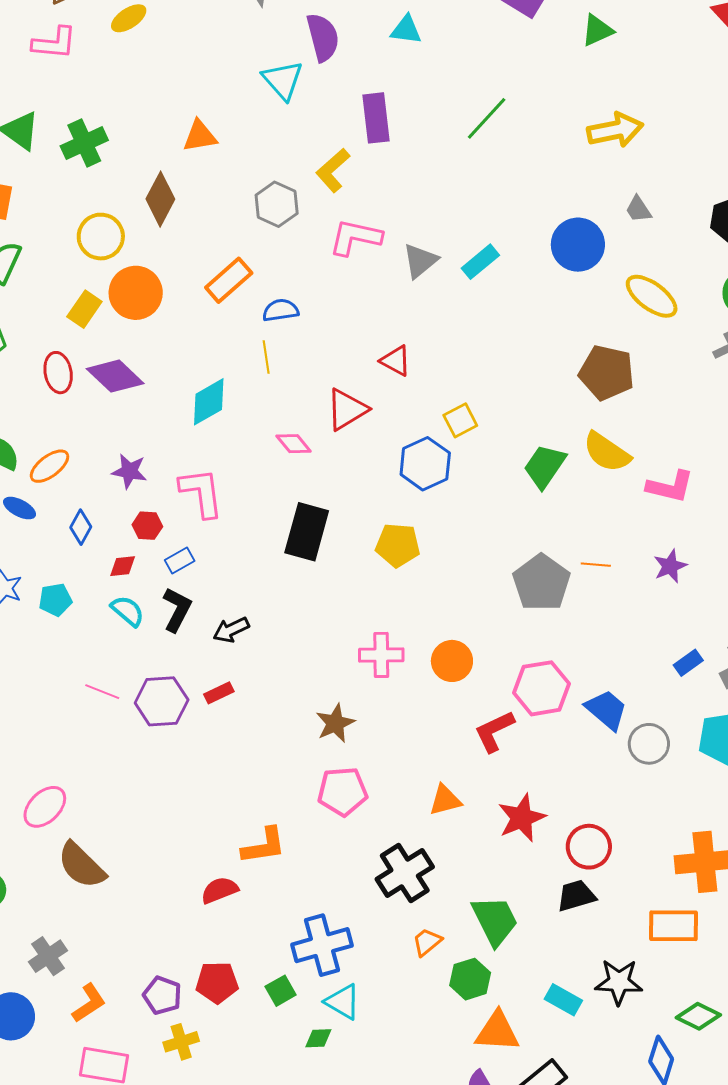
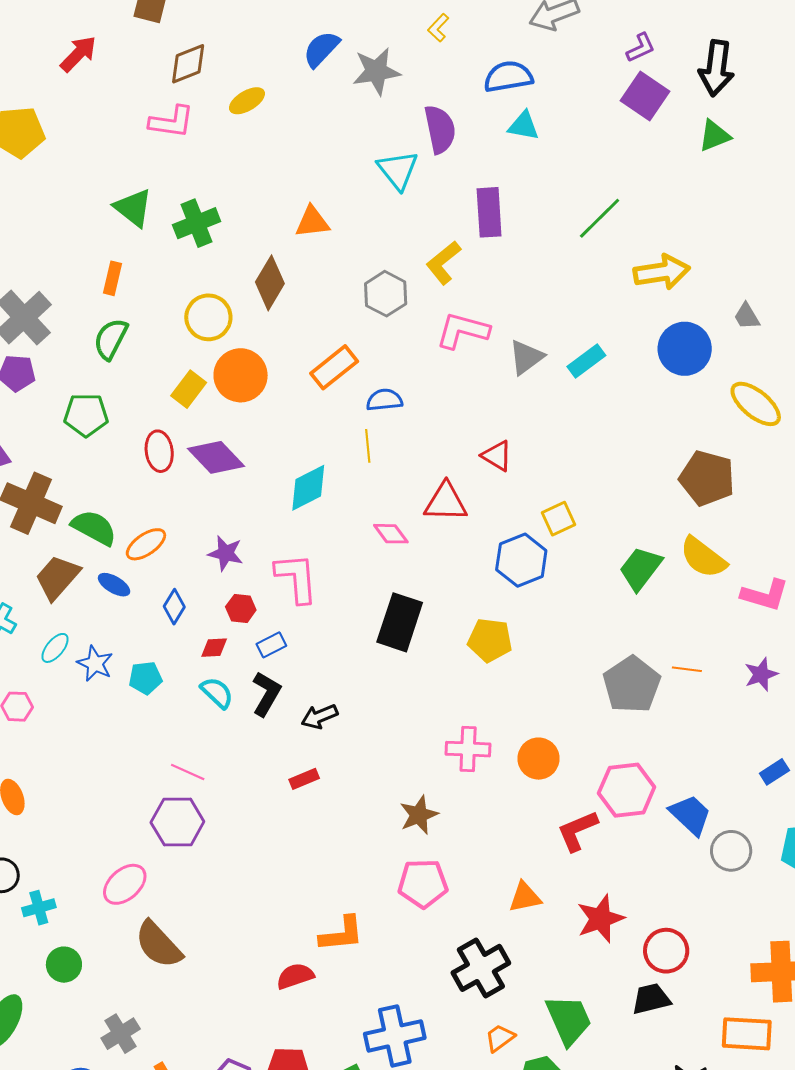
yellow arrow: (615, 130) -> (662, 272), moved
red triangle: (347, 409) -> (446, 502), turned 30
purple hexagon: (162, 701) -> (177, 822), moved

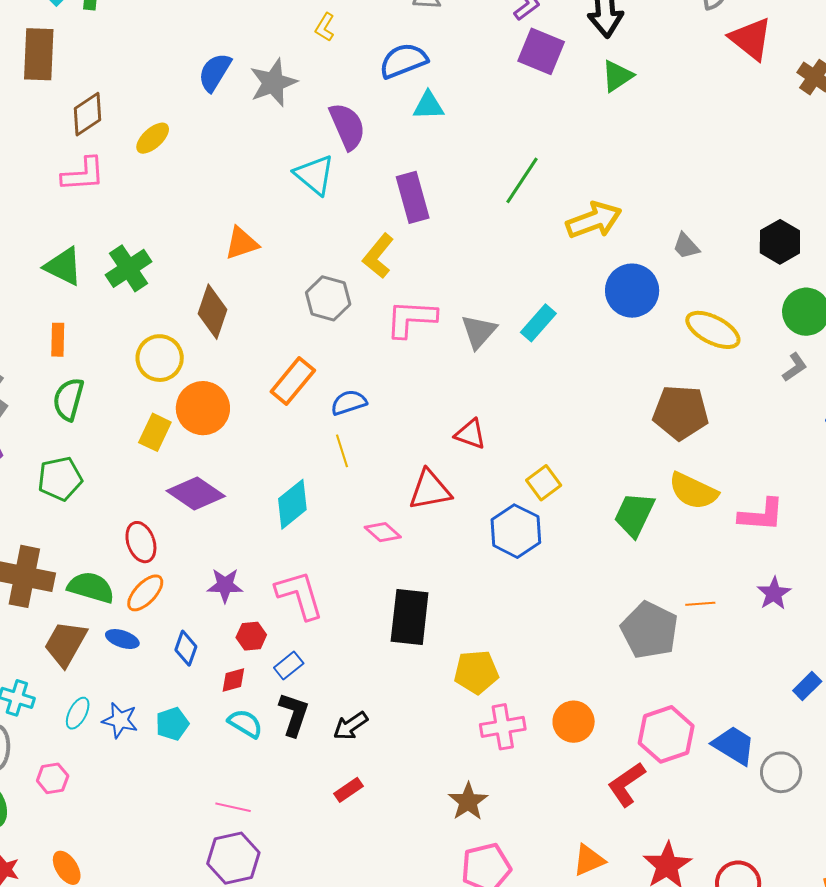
red ellipse: (159, 451) -> (141, 542), moved
yellow pentagon: (490, 640) -> (476, 672), moved

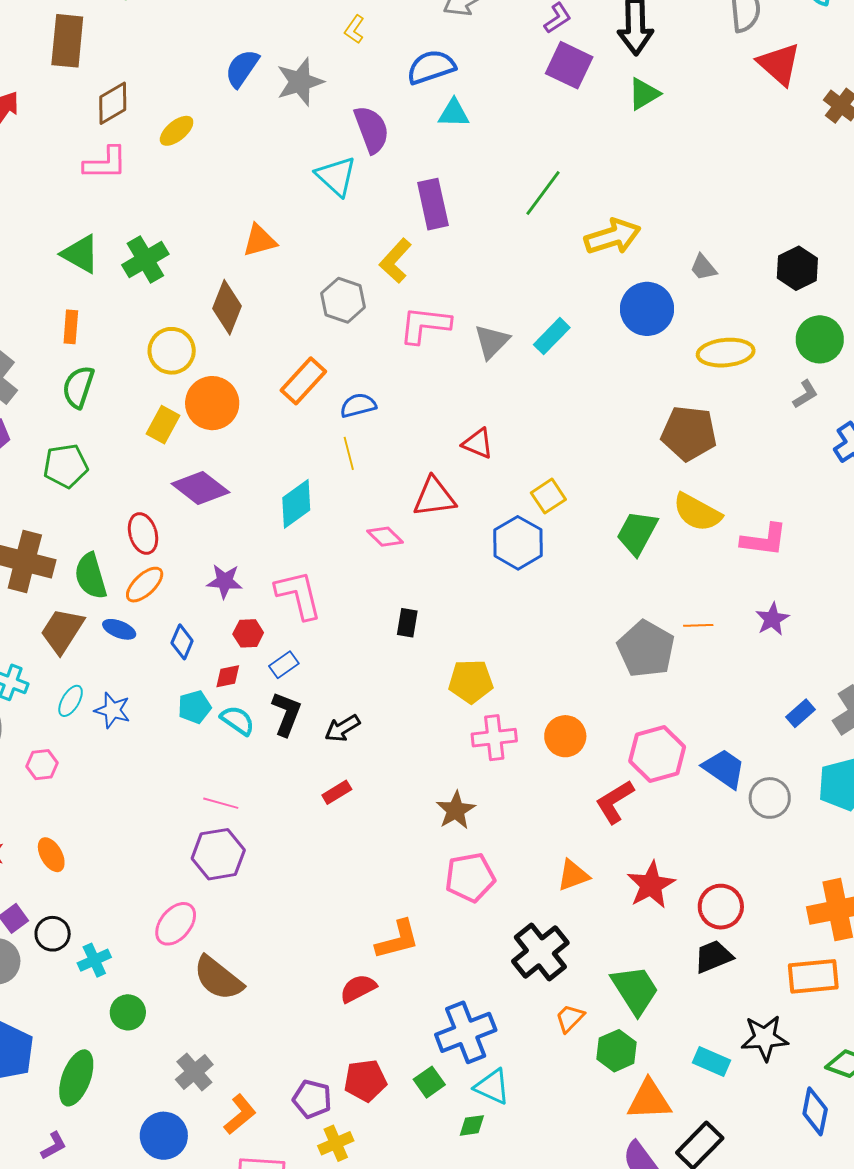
yellow ellipse: (713, 330) -> (726, 353), turned -36
green semicircle: (91, 587) -> (91, 576), turned -126
black rectangle: (410, 617) -> (407, 623), size x0.5
cyan pentagon: (172, 724) -> (195, 707), moved

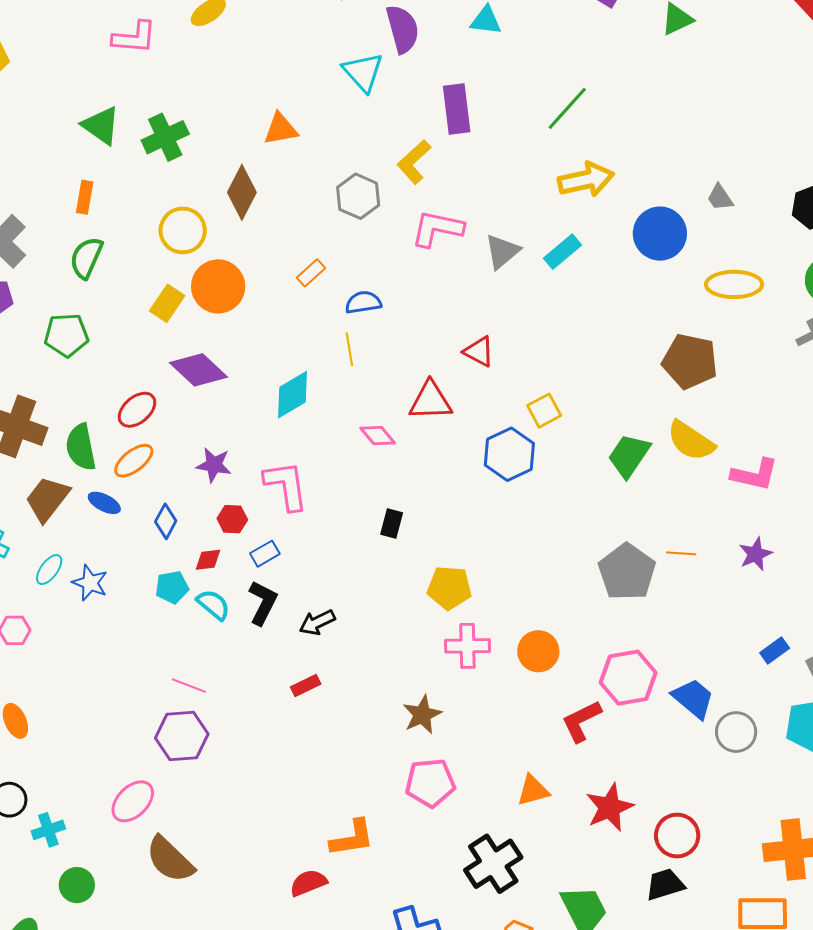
yellow arrow: (613, 237) -> (586, 180), moved
orange rectangle: (303, 381) -> (311, 273), size x0.6
red ellipse: (143, 534) -> (137, 410), turned 60

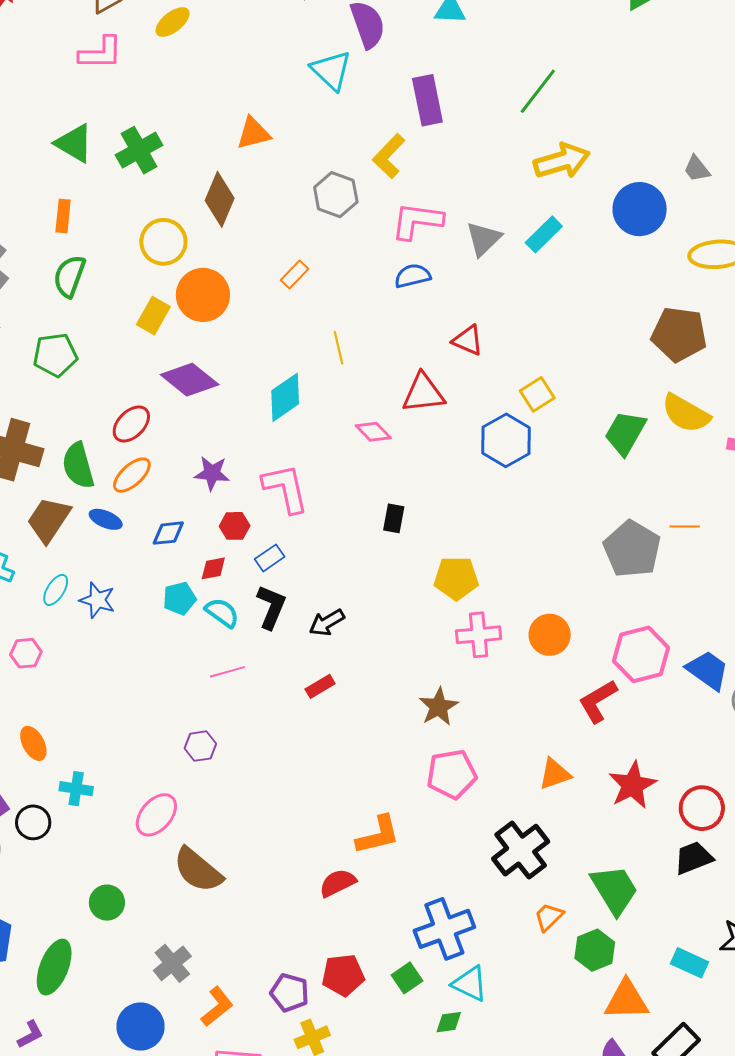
blue semicircle: (363, 302) -> (413, 276), moved
blue diamond: (166, 521) -> (168, 533), turned 60
pink line: (189, 686) -> (227, 672), moved, turned -32
purple hexagon: (182, 736) -> (200, 746), size x0.6
cyan cross: (48, 830) -> (76, 789), moved, turned 32

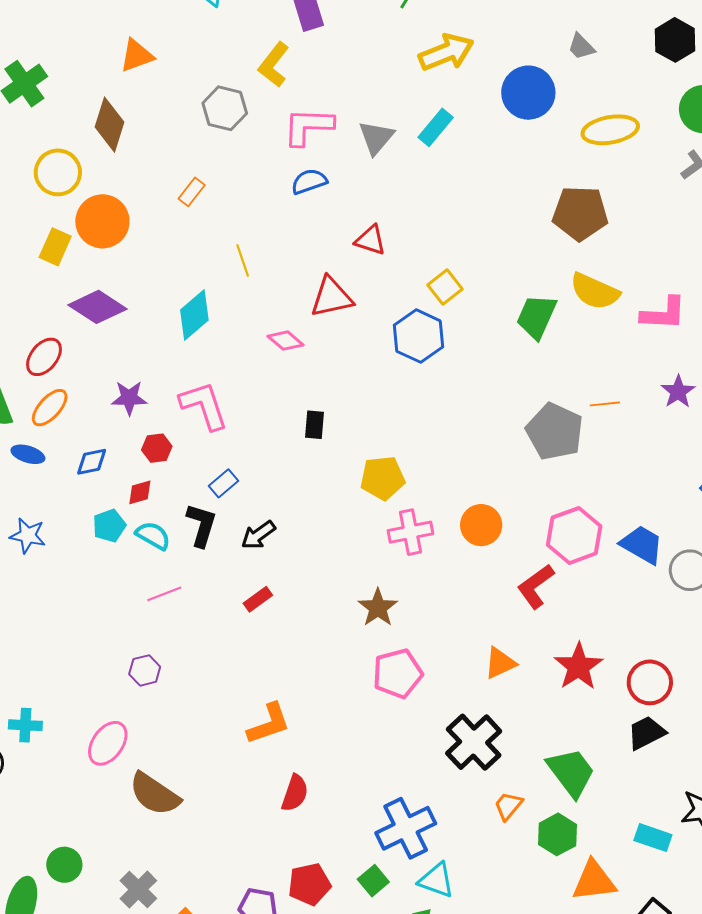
blue rectangle: (270, 558) -> (224, 483), moved
orange L-shape: (378, 835) -> (269, 724), moved
red semicircle: (338, 883) -> (295, 793), turned 141
green circle: (107, 903) -> (64, 865), moved

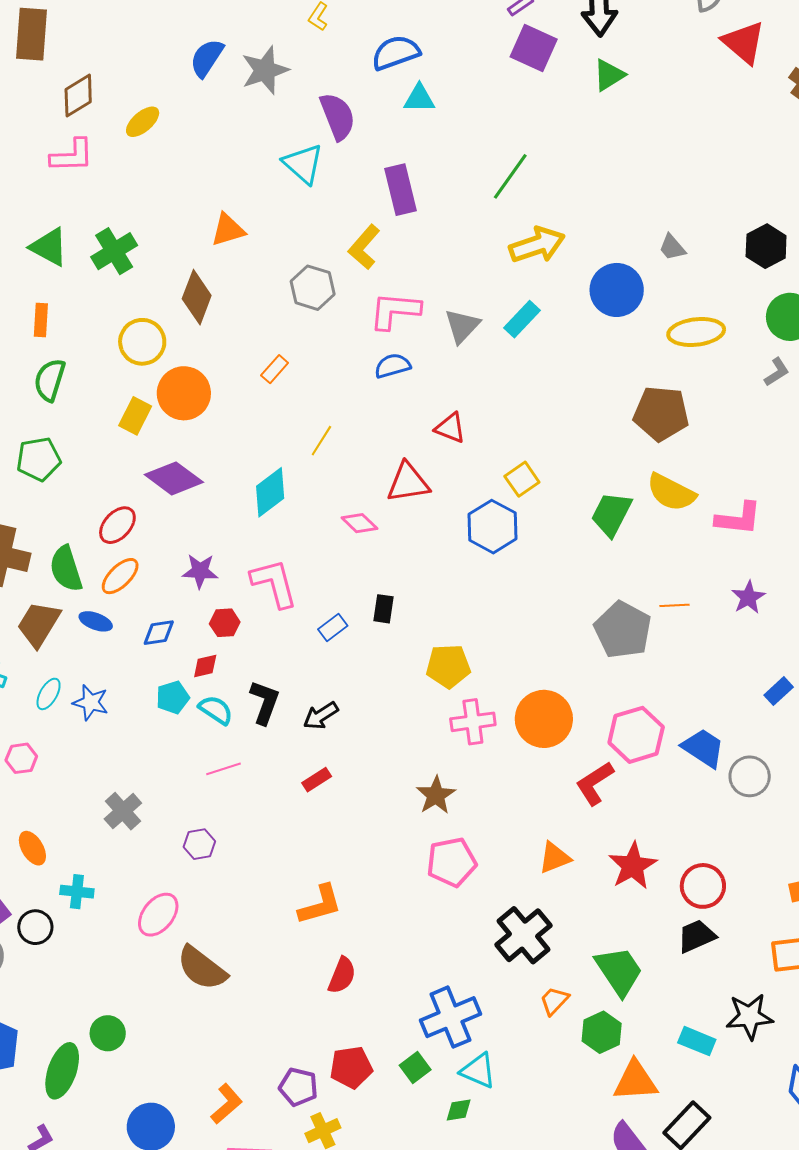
yellow line: (243, 260) -> (321, 441), turned 48
blue rectangle: (224, 483) -> (333, 627), moved
orange circle: (481, 525) -> (544, 719), size x1.4
gray cross: (138, 890) -> (123, 811), moved

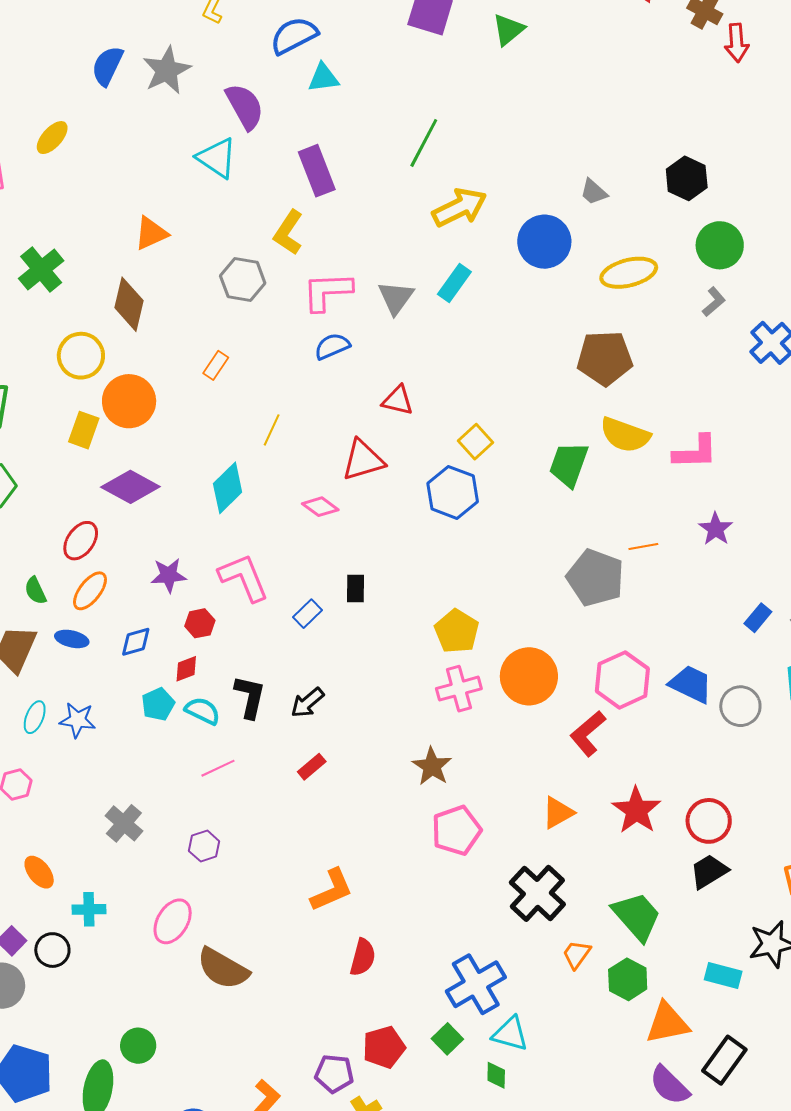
green semicircle: (66, 569) -> (35, 591), size x0.6
yellow pentagon: (448, 666) -> (457, 631), moved, turned -30
green diamond: (459, 1110) -> (496, 1075), turned -72

